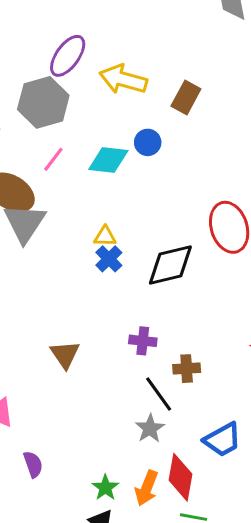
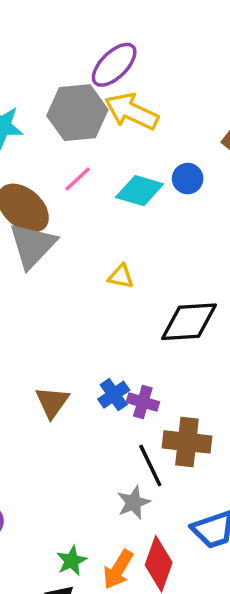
yellow arrow: (123, 79) -> (132, 111), moved
blue cross: (109, 259) -> (114, 395), moved
brown cross: (187, 369) -> (187, 442), size x1.5

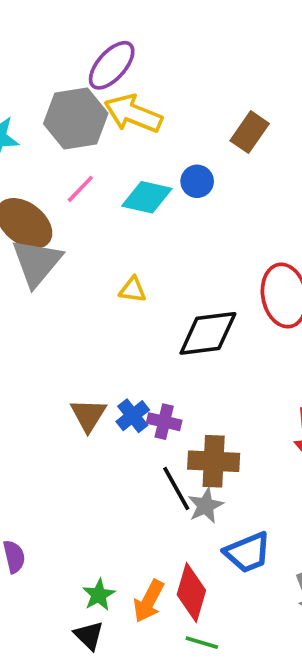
brown triangle: (52, 402) -> (88, 415), moved
gray star: (134, 503) -> (206, 506), moved

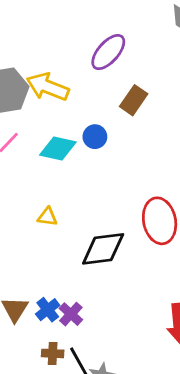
purple ellipse: (112, 65) -> (108, 52), moved
purple cross: (164, 422) -> (71, 314), turned 30
brown cross: (214, 461) -> (53, 353), moved, size x0.6

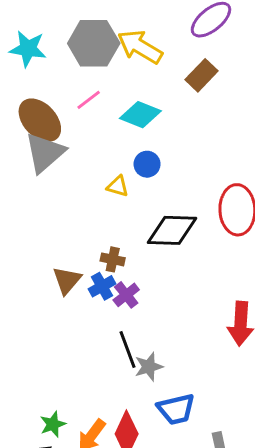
brown rectangle: (134, 100) -> (201, 75), moved
blue circle: (95, 137) -> (147, 164), moved
brown cross: (53, 353) -> (113, 259), moved

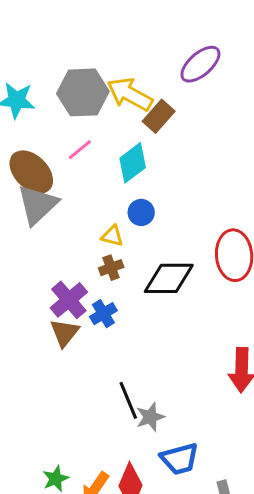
brown rectangle: (201, 75) -> (159, 116), moved
cyan diamond: (140, 115) -> (133, 163), turned -57
brown cross: (113, 259) -> (111, 268), moved, turned -30
blue cross: (102, 286) -> (103, 314), moved
purple cross: (126, 295) -> (69, 300), moved, size x1.4

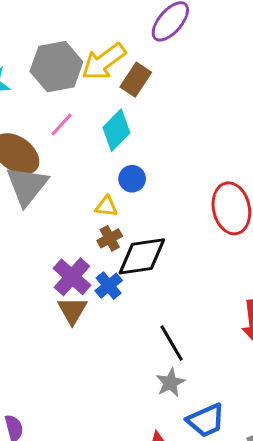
yellow arrow: (130, 94) -> (104, 62), turned -57
black diamond: (169, 278) -> (142, 256), moved
black line: (128, 400) -> (172, 343), moved

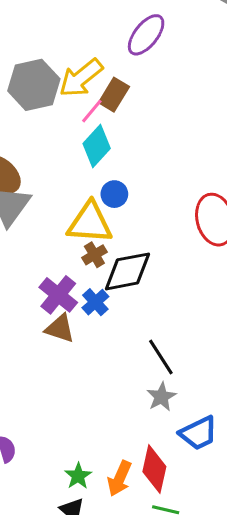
pink line: (62, 124) -> (92, 111), moved
yellow triangle: (106, 206) -> (90, 223), size x2.0
brown triangle: (72, 310) -> (60, 328), turned -40

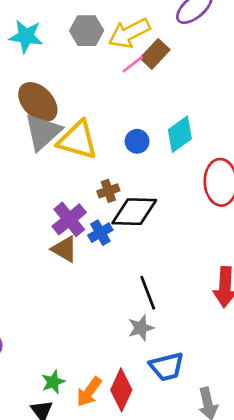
gray hexagon: (34, 85) -> (87, 31), size x0.7
cyan diamond: (97, 146) -> (180, 134), moved
yellow triangle: (90, 223) -> (78, 140), moved

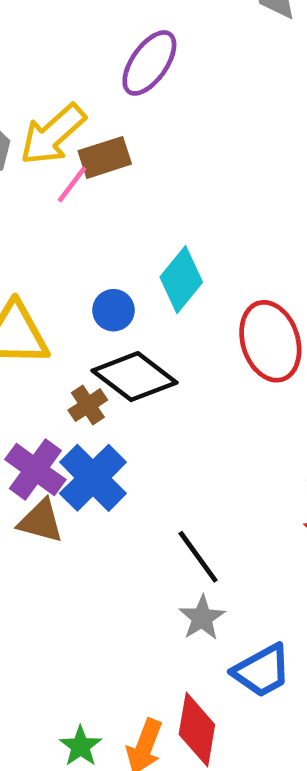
brown rectangle: (155, 54) -> (105, 157), turned 44
black diamond: (134, 212) -> (135, 377), moved, turned 51
blue cross: (100, 233) -> (93, 478), size x1.6

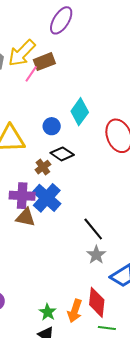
black diamond: (135, 377) -> (62, 154), size x0.7
purple cross: (35, 470) -> (22, 196), turned -30

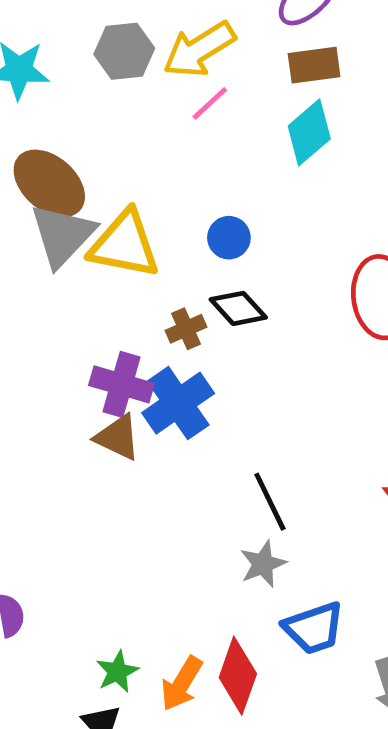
brown rectangle: (44, 62) -> (314, 65), moved
cyan diamond: (80, 112) -> (309, 132), moved

